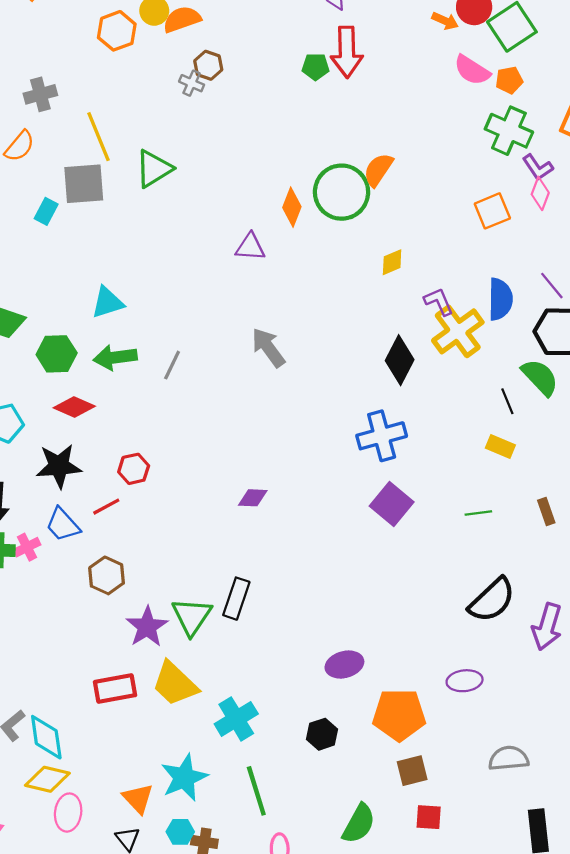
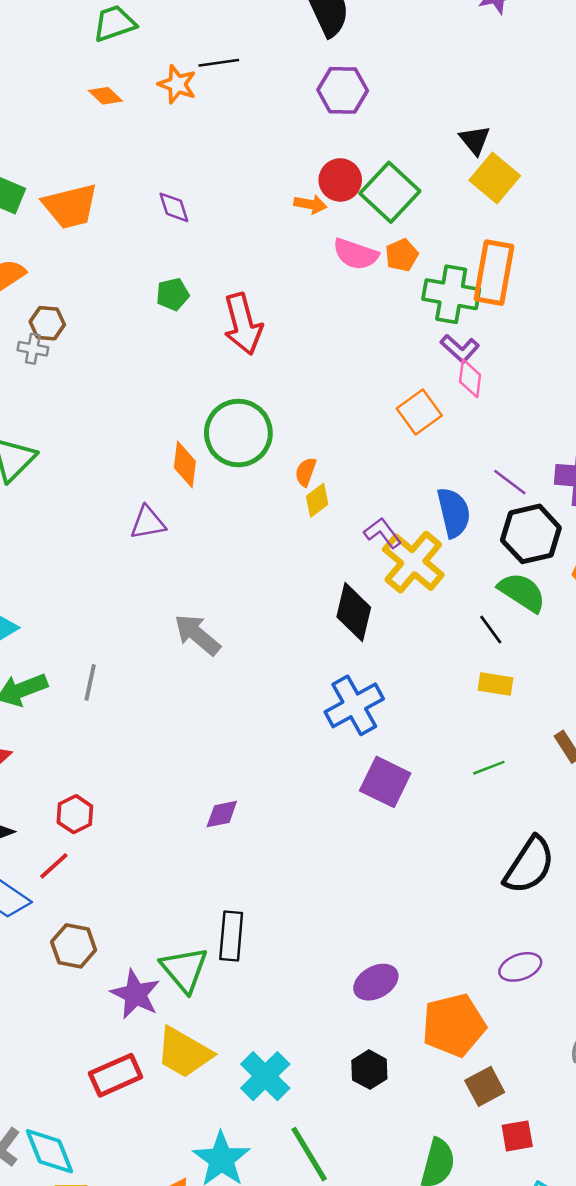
red arrow: (347, 52) -> (243, 324), moved
green cross: (509, 131) -> (451, 294), moved
orange semicircle: (378, 170) -> (306, 472), moved, size x0.7

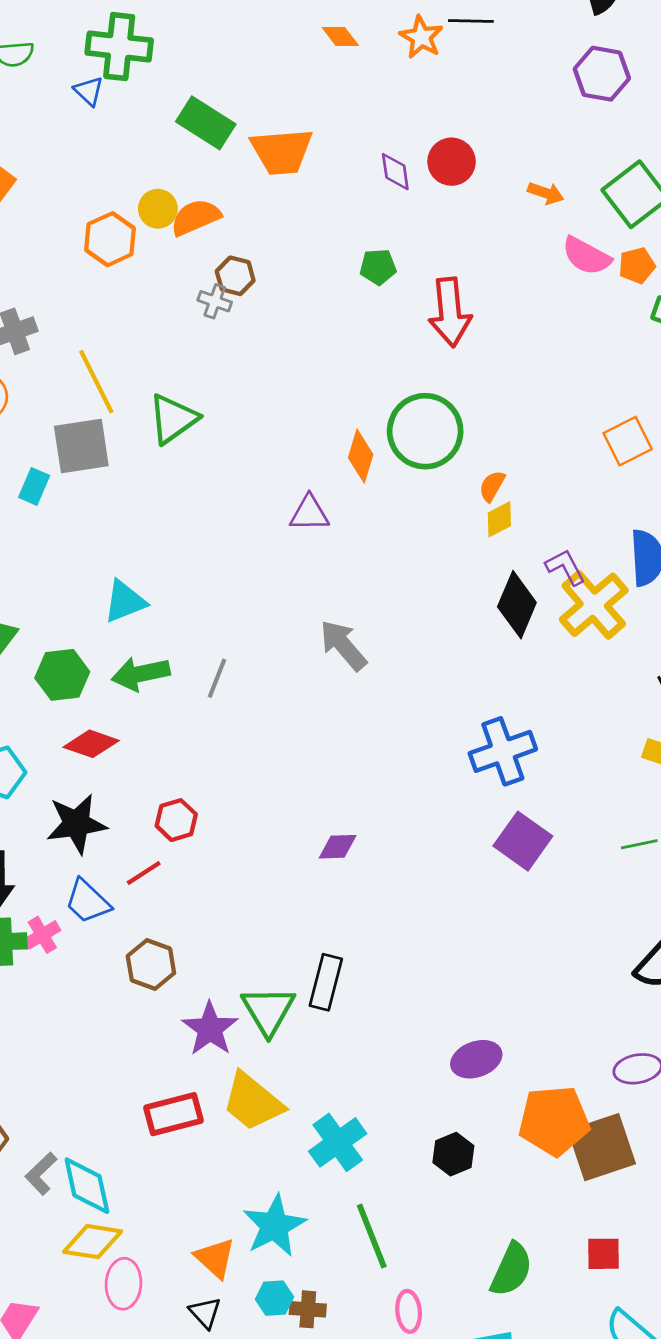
red circle: (340, 180) -> (452, 162), moved
black diamond: (354, 612) -> (517, 605), moved
brown square: (485, 1086) -> (602, 1147), moved, size x1.6

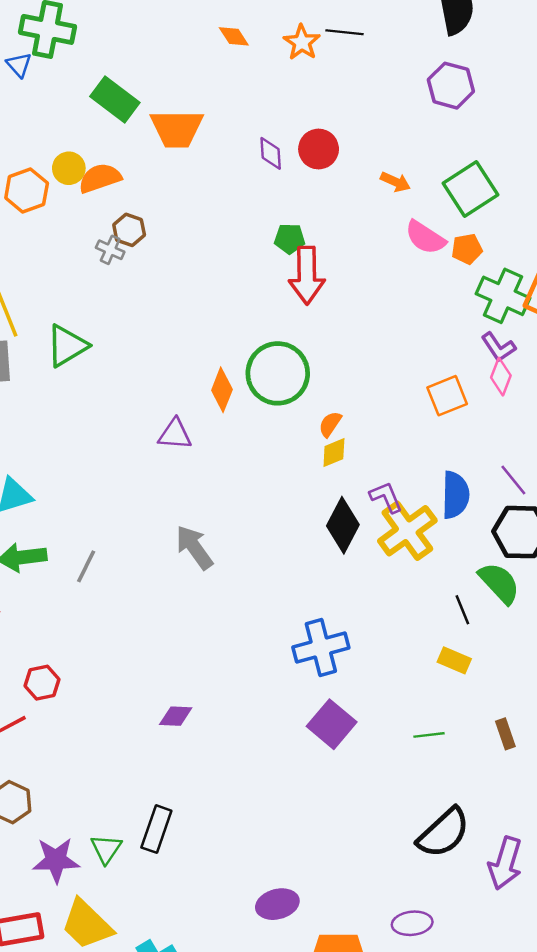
green pentagon: (378, 267) -> (290, 239), moved
green triangle: (268, 1011) -> (106, 849), size x0.7
purple star: (210, 1029) -> (56, 860), turned 30

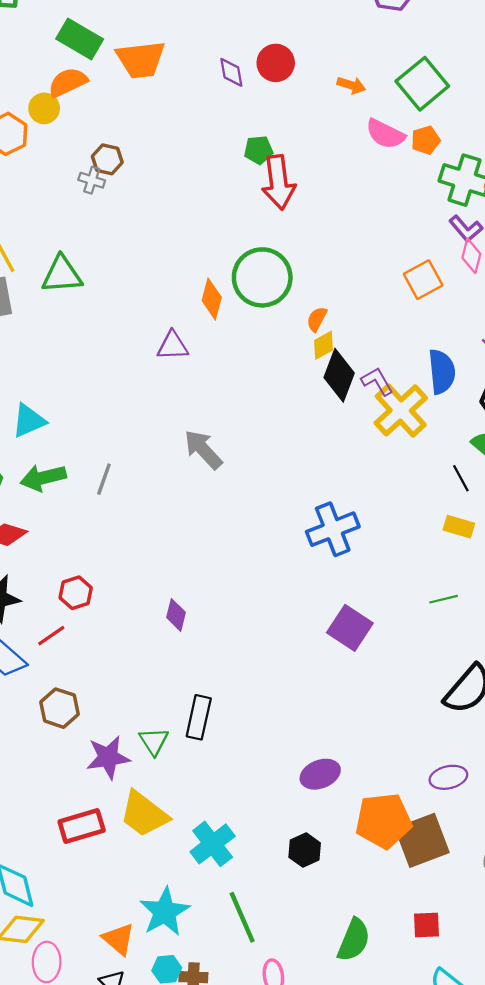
orange semicircle: (100, 178) -> (68, 82), moved
green triangle: (67, 346) -> (62, 275), turned 33
black diamond: (343, 525) -> (339, 375), moved
purple diamond: (176, 716) -> (176, 615), moved, turned -72
purple square: (332, 724) -> (350, 628), moved

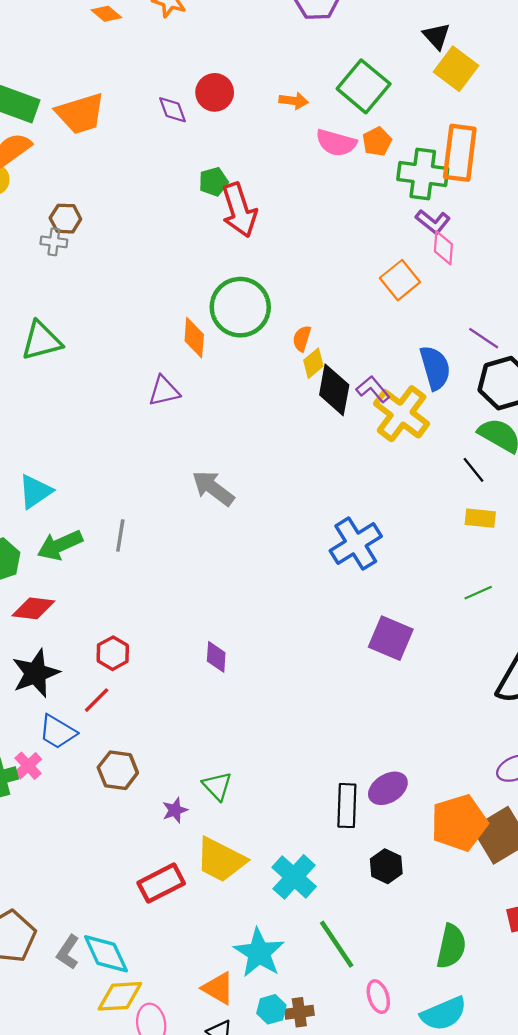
black rectangle: (199, 717) -> (347, 806), moved
purple star: (108, 757) -> (175, 810), size x0.6

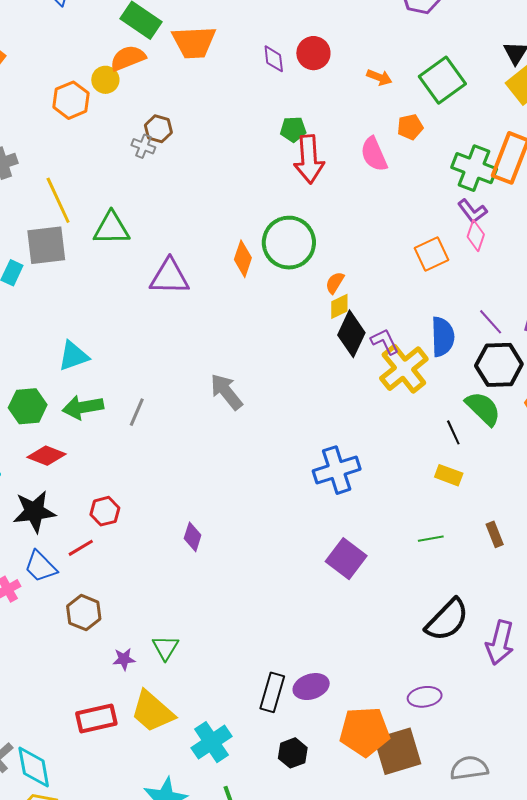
orange pentagon: (377, 142) -> (410, 127), moved
pink semicircle: (336, 143) -> (374, 154), moved, turned 36
purple triangle: (164, 391) -> (169, 277), moved, size x1.4

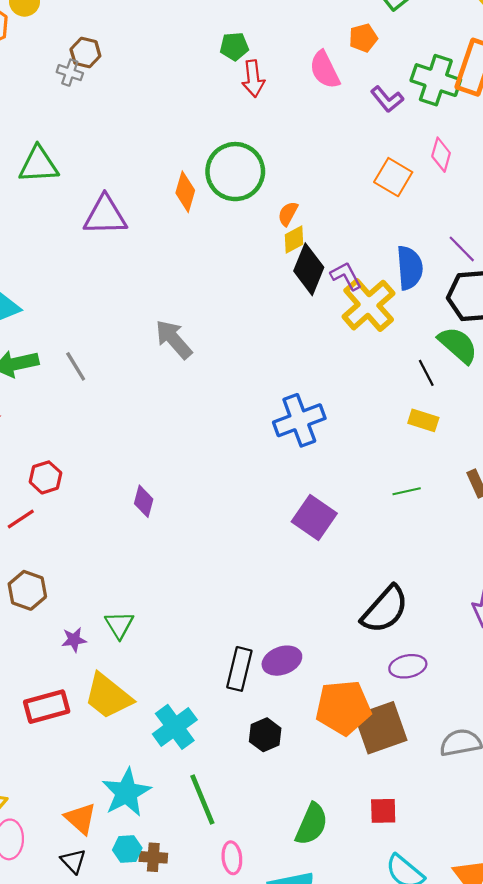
red arrow: (309, 159) -> (253, 79), size x0.7
purple L-shape: (472, 211) -> (387, 99), moved
orange square: (431, 254) -> (393, 177), turned -32
gray line: (137, 412) -> (76, 366), turned -52
black semicircle: (447, 620) -> (385, 609), moved

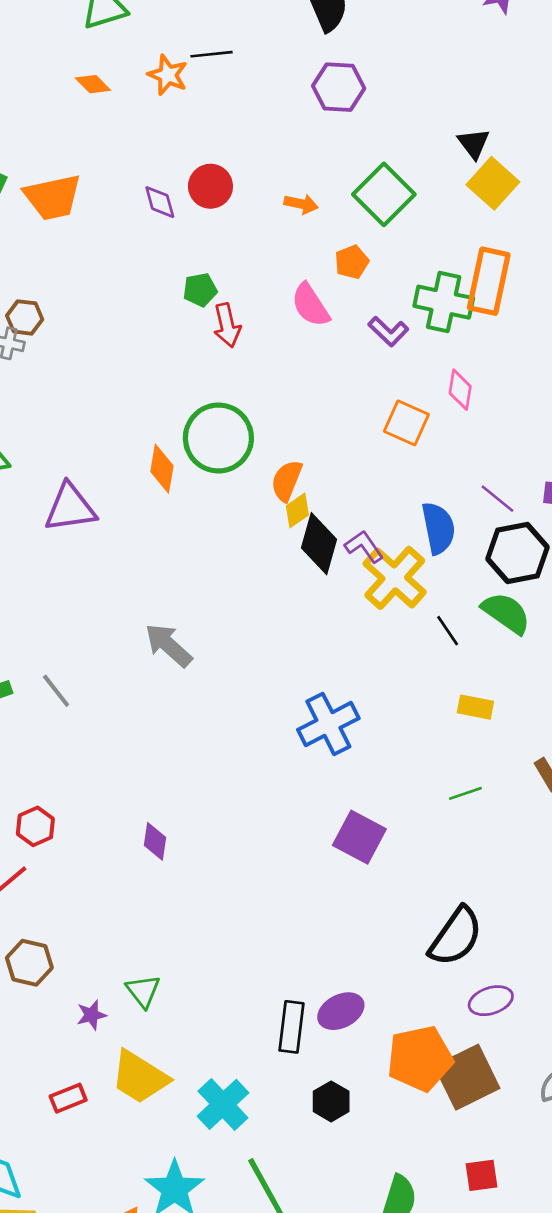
orange semicircle: (288, 214) -> (287, 481), size x1.4
black line: (426, 373) -> (448, 631), moved
red rectangle: (47, 707) -> (68, 1098), size x0.7

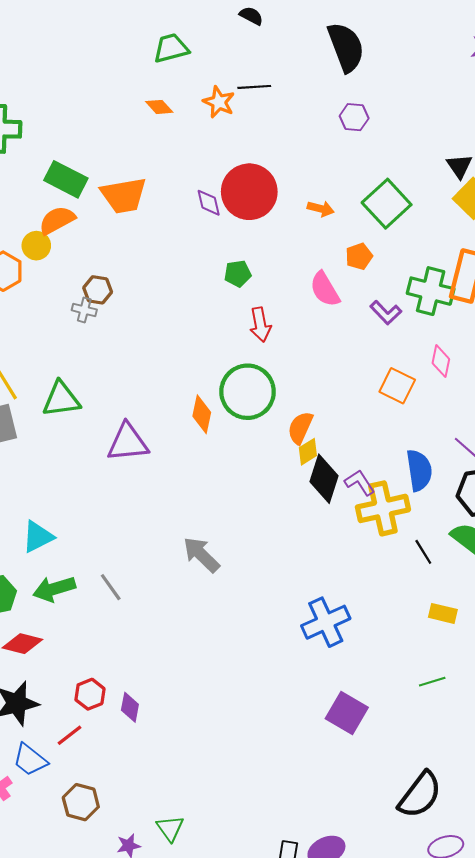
purple hexagon: (339, 87) -> (354, 117), size x0.7
red circle: (210, 186) -> (249, 192), size x1.6
red arrow: (227, 325) -> (260, 325), moved
yellow cross: (395, 578) -> (383, 508), turned 33
purple diamond: (155, 841) -> (130, 707), moved

